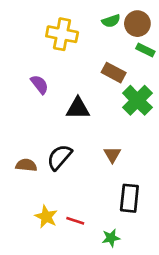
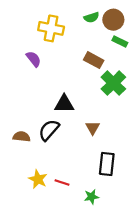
purple semicircle: (40, 84) -> (34, 59), moved
black triangle: (78, 108) -> (64, 104), moved

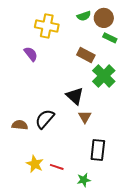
black triangle: (64, 104) -> (75, 96), moved, turned 42

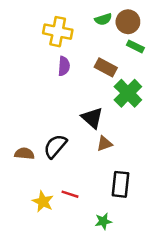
purple semicircle: (31, 54) -> (64, 66), moved, turned 42
brown triangle: (85, 117) -> (105, 144), turned 40
red line: (57, 167) -> (70, 194), moved

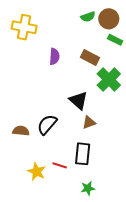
yellow cross: (58, 32) -> (24, 27), moved
black rectangle: (121, 184) -> (83, 154), moved

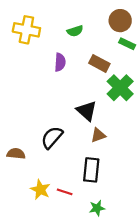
green semicircle: (88, 17) -> (75, 31), moved
brown semicircle: (21, 131) -> (16, 154), moved
red line: (60, 165) -> (65, 192), moved

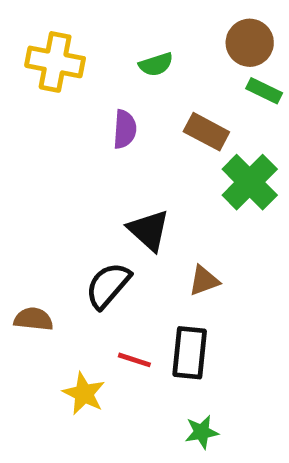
black triangle: (87, 111) -> (149, 230), moved
red line: (65, 192) -> (134, 360), moved

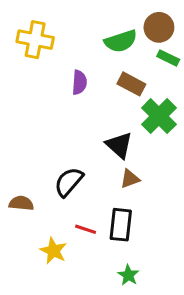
green semicircle: (156, 64) -> (121, 41), moved, size x1.5
black triangle: (149, 230) -> (119, 145), moved
green star: (202, 432) -> (128, 275), turned -30

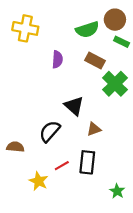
black triangle: (119, 145) -> (74, 106), moved
red line: (86, 229) -> (62, 166), turned -48
green star: (128, 275) -> (117, 191), moved

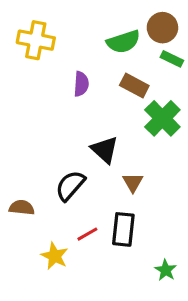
brown triangle: (94, 129) -> (133, 182), turned -40

